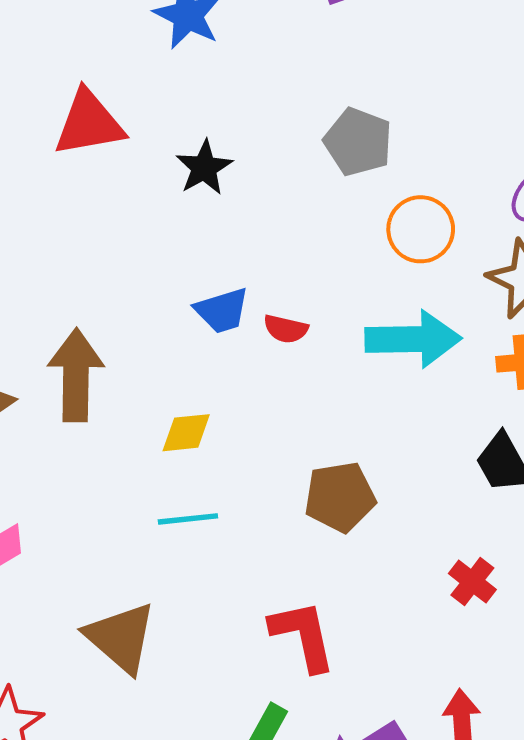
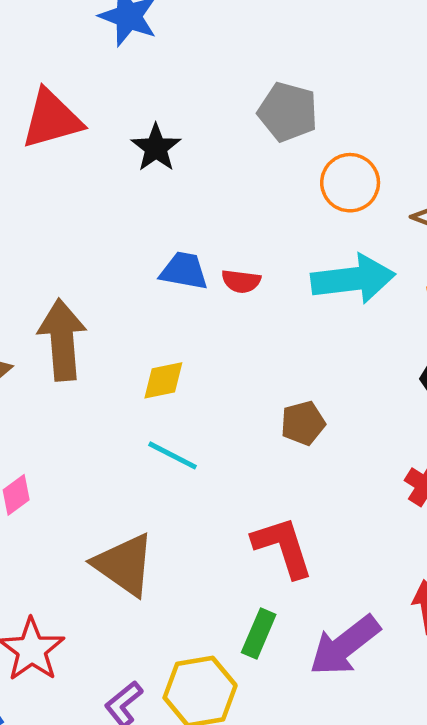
blue trapezoid: (222, 311) -> (184, 271), turned -147
brown pentagon: (340, 497) -> (303, 423), size x0.7
cyan line: (188, 519) -> (172, 455), turned 39

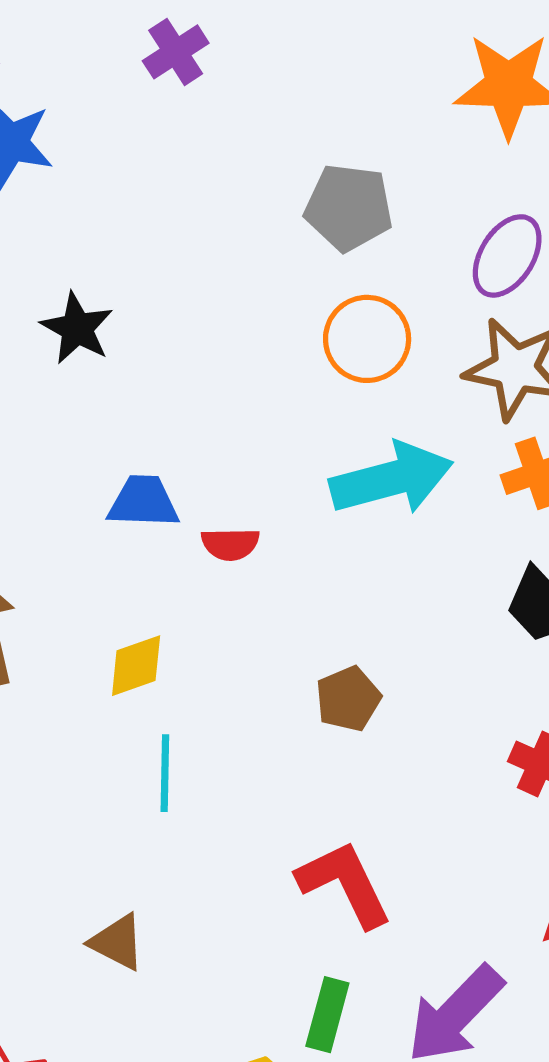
gray pentagon: (288, 112) -> (349, 207), moved
red semicircle: (241, 281) -> (230, 544), moved
cyan line: (172, 455) -> (165, 773), turned 72
brown triangle: (124, 565) -> (117, 942), size x0.6

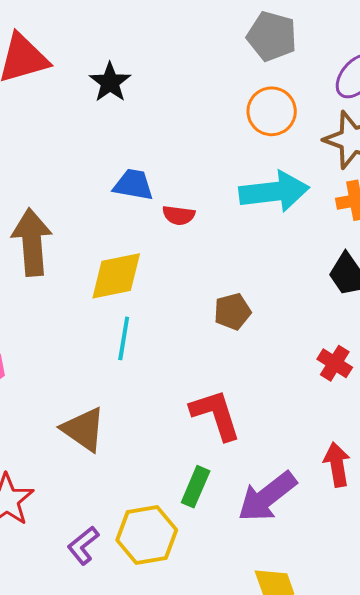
yellow diamond: (136, 666) -> (116, 276), size x1.5
brown triangle: (117, 942) -> (84, 429), size x1.4

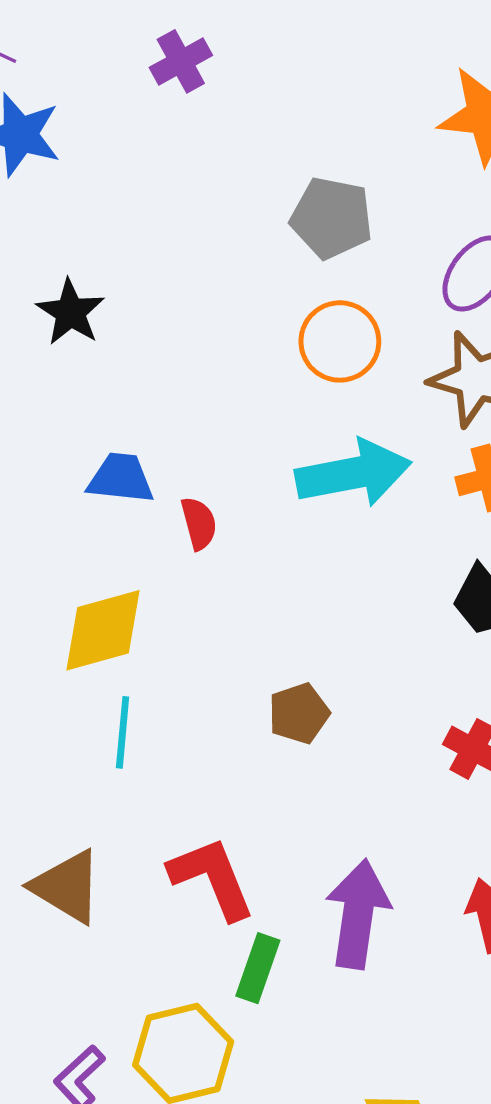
red semicircle: (179, 215) -> (199, 523), turned -108
brown pentagon: (232, 311) -> (299, 713), moved
red L-shape: (216, 415) -> (212, 878), moved
purple arrow: (267, 497) -> (358, 914), moved, turned 140

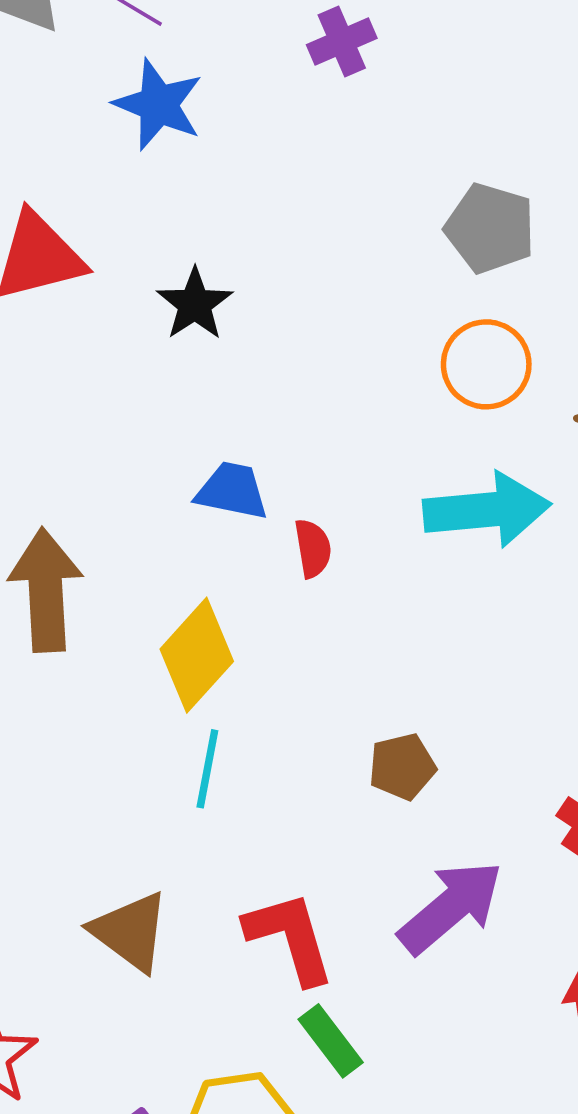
yellow diamond: (103, 630) -> (197, 655), turned -38
purple arrow: (358, 914) -> (451, 907), moved, turned 36
green rectangle: (258, 968) -> (331, 1041), turned -62

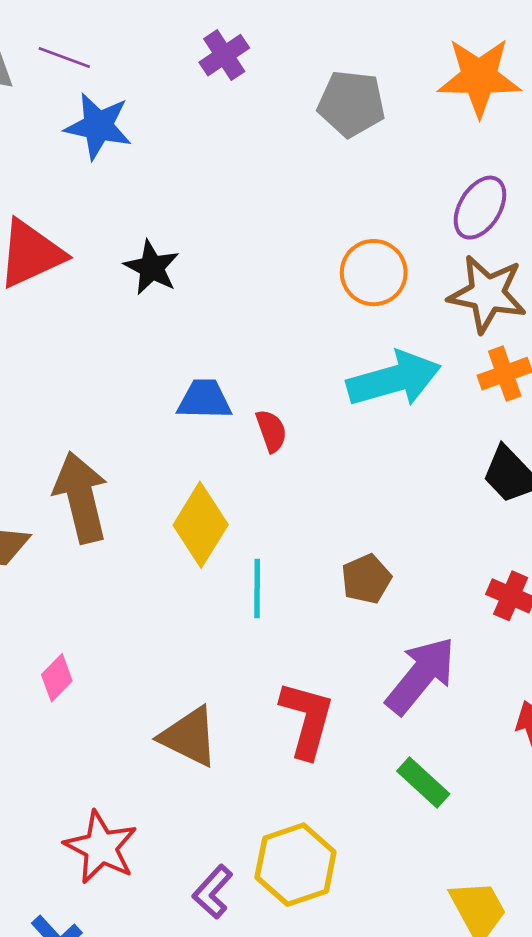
gray pentagon: (490, 228) -> (351, 104), moved
cyan line: (207, 769) -> (257, 588), moved
red L-shape: (290, 937) -> (307, 719), turned 42
green rectangle: (331, 1041) -> (423, 783), moved

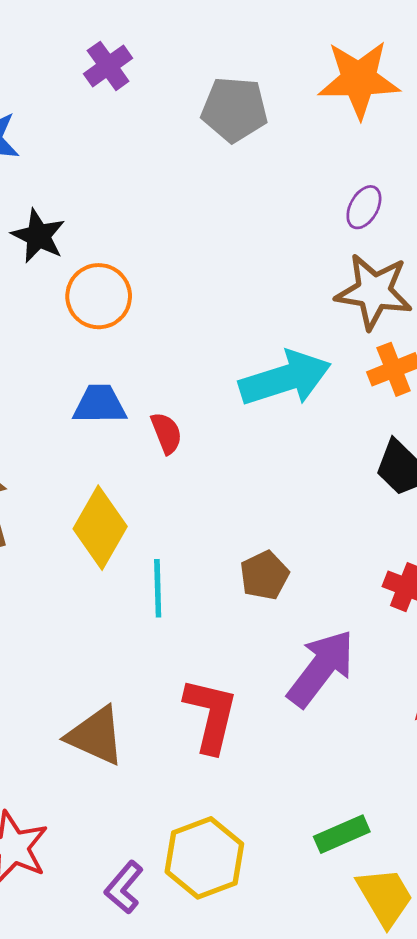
purple ellipse: (480, 208) -> (364, 207), size x0.7
black star: (152, 268) -> (38, 236), moved
orange circle: (374, 273) -> (99, 296), moved
green rectangle: (423, 783) -> (342, 834), moved, turned -64

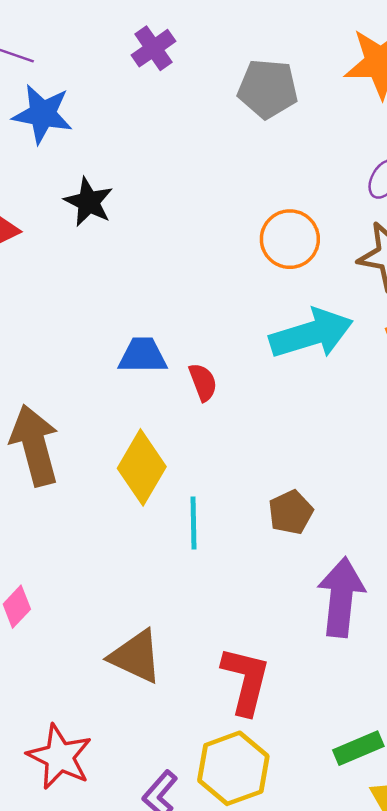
orange circle: (99, 296) -> (290, 239), moved
purple arrow: (321, 668) -> (341, 597), turned -32
red L-shape: (211, 715) -> (246, 681), moved

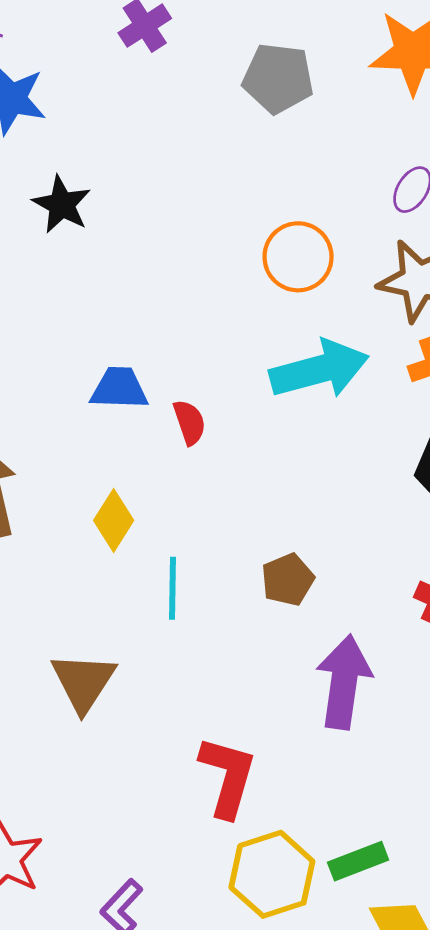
yellow diamond: (142, 467) -> (114, 520), size x0.7
brown triangle: (136, 656) -> (83, 682), moved, turned 36
yellow hexagon: (233, 768) -> (272, 874), moved

